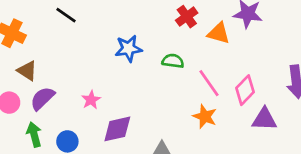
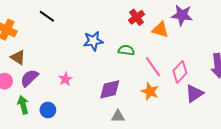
purple triangle: (264, 119) -> (194, 94), turned -36
purple diamond: (117, 129) -> (110, 89), moved

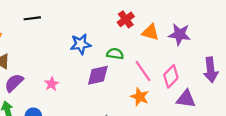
purple star: (182, 15) -> (180, 34), moved
black line: (47, 16) -> (32, 18), turned -42
purple diamond: (110, 89) -> (98, 75), moved
purple triangle: (194, 94) -> (186, 99), turned 42

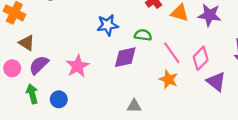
pink star: (52, 84) -> (78, 66), size x1.5
purple triangle: (186, 99) -> (216, 82), turned 30

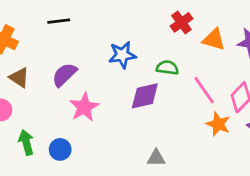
purple semicircle: (39, 65) -> (64, 75), moved
orange star: (169, 79) -> (218, 124), moved

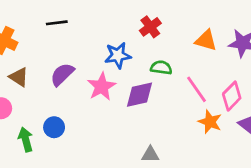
red cross: (181, 22) -> (150, 27), moved
pink star: (84, 107) -> (102, 87), moved
blue circle: (60, 149) -> (54, 127), moved

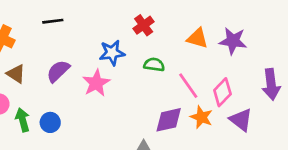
purple diamond: (139, 95) -> (169, 120), moved
green arrow: (26, 139) -> (23, 120), moved

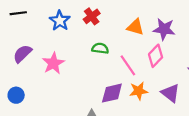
blue star: (112, 53) -> (60, 21), moved, turned -30
pink diamond: (222, 92) -> (156, 56), moved
orange star: (201, 117) -> (139, 91), turned -30

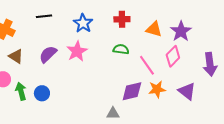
red cross: (92, 16) -> (122, 19), moved, turned 35
purple star: (164, 29) -> (181, 31), turned 30
pink star: (53, 63) -> (77, 51), moved

